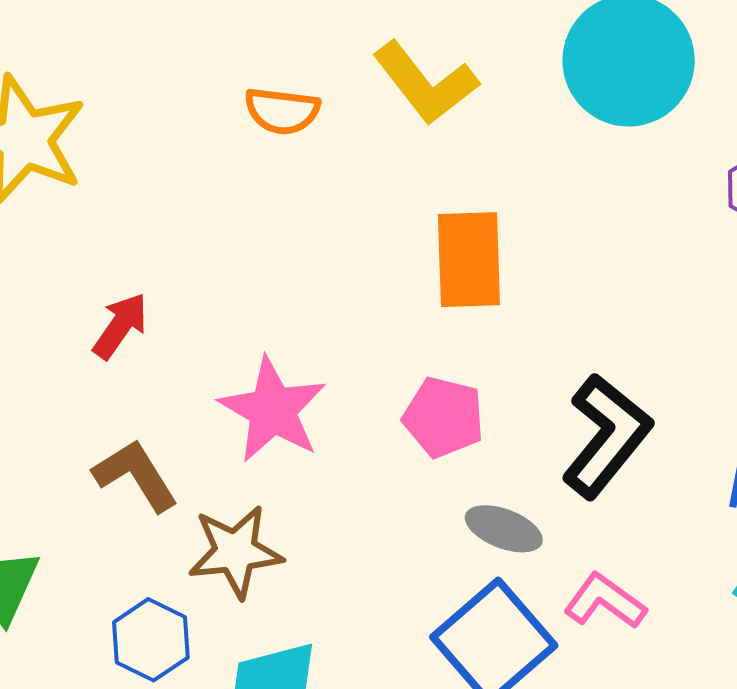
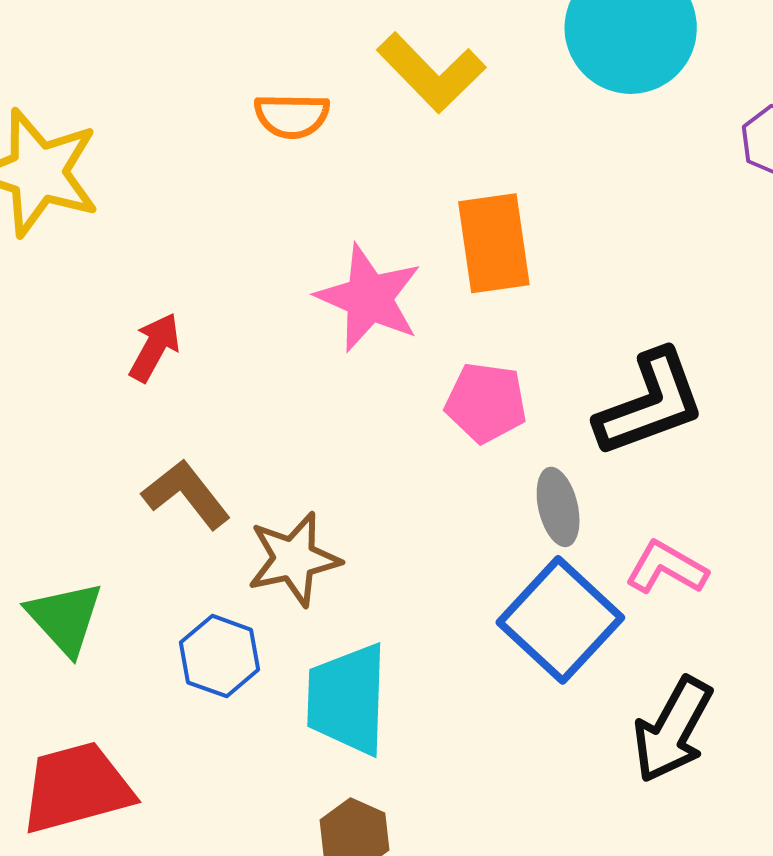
pink star: (273, 410) -> (369, 298), moved
black L-shape: (607, 436) -> (650, 403), turned 37
gray ellipse: (504, 529) -> (558, 507), turned 62

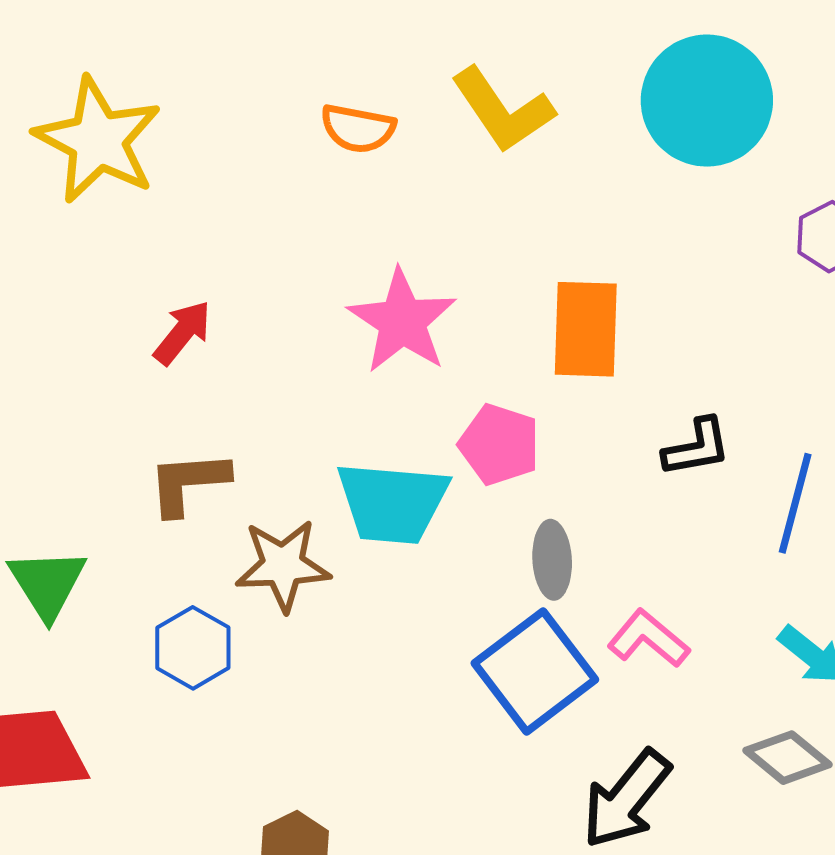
orange rectangle: (494, 243) -> (586, 329), moved
black L-shape: (650, 403) -> (697, 447), moved, size x0.6
brown L-shape: (186, 494) -> (188, 483), turned -66
cyan trapezoid: (347, 699) -> (392, 503), moved, turned -97

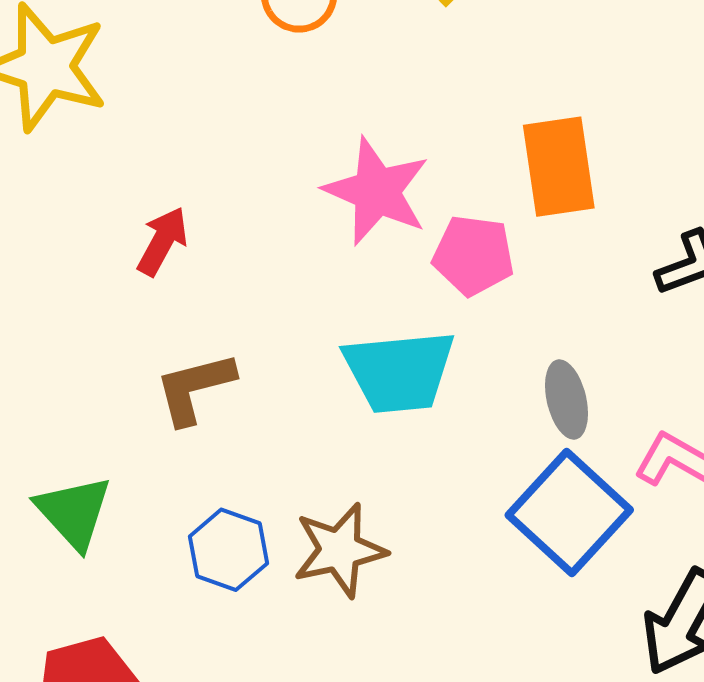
pink pentagon: (499, 445) -> (473, 255), moved
brown star: (283, 565) -> (340, 550), moved

